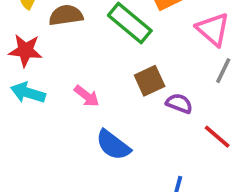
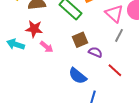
red star: (25, 50) -> (34, 29), moved
blue semicircle: (113, 145) -> (78, 76), moved

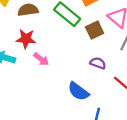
brown square: (80, 40) -> (95, 30), moved

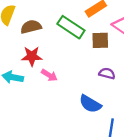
brown square: (95, 30) -> (100, 40), turned 30

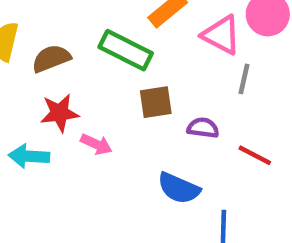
brown square: (100, 40) -> (156, 102), moved

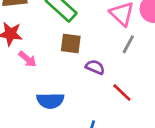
blue semicircle: (179, 188) -> (50, 101), moved, turned -40

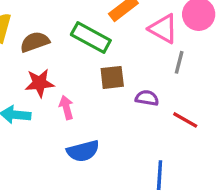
pink arrow: (27, 59) -> (66, 107), turned -132
blue semicircle: (50, 101) -> (83, 151), moved

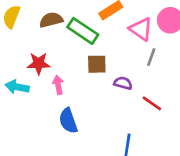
brown semicircle: (35, 42) -> (51, 20), moved
blue semicircle: (83, 151) -> (68, 121), turned 80

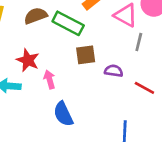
red star: (39, 63) -> (28, 60), turned 30

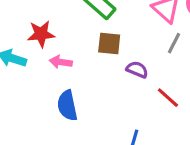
red star: (28, 60) -> (41, 34), turned 30
pink arrow: (49, 79) -> (61, 62), turned -78

